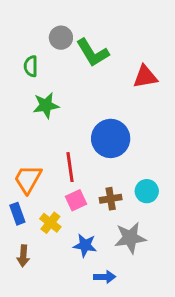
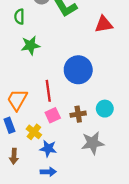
blue star: (85, 245) -> (48, 149), moved
blue arrow: (105, 277) -> (48, 172), moved

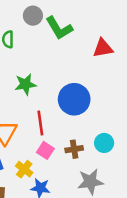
green star: (31, 45) -> (25, 84), moved
pink square: (53, 115) -> (45, 150), turned -32

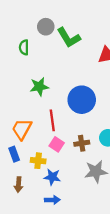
yellow cross: (24, 169) -> (38, 161), turned -32

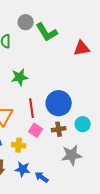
blue circle: (82, 100) -> (59, 103), moved
blue star: (52, 177) -> (23, 169), moved
blue arrow: (52, 200) -> (42, 177), moved, turned -144

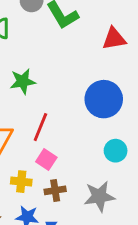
blue circle: (59, 103) -> (104, 99), moved
red line: (32, 108) -> (40, 127), turned 30
brown cross: (59, 129) -> (55, 190), moved

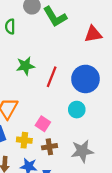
red line: (40, 127) -> (52, 77), moved
cyan circle: (116, 151) -> (77, 110), moved

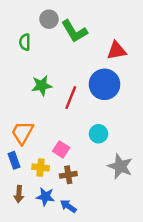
blue circle: (85, 79) -> (105, 84), moved
gray star: (82, 151) -> (120, 166), moved, turned 30

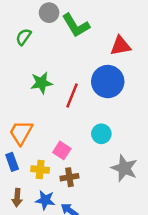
green semicircle: (25, 42) -> (24, 37), turned 35

